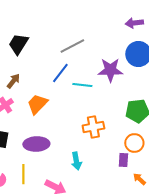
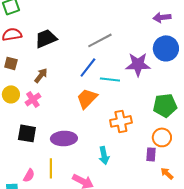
black trapezoid: (18, 44) -> (46, 38), turned 35
orange trapezoid: (37, 104) -> (87, 98), moved

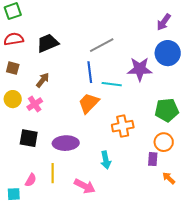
purple arrow: (162, 17) -> (164, 22), turned -48
blue line: (88, 67) -> (90, 72), turned -45

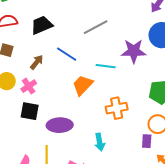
blue line: (90, 72) -> (67, 54), moved, turned -50
black square: (29, 138) -> (30, 111), moved

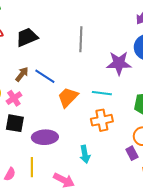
gray line: (96, 27) -> (81, 39), turned -60
blue line: (67, 54) -> (45, 76), moved
cyan line: (106, 66) -> (102, 93), moved
purple rectangle: (147, 141) -> (132, 153), turned -32

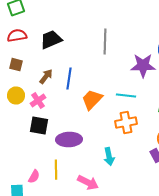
blue line: (45, 76) -> (69, 78), turned 65

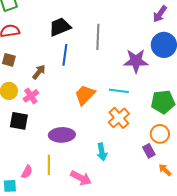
black trapezoid: (51, 40) -> (60, 27), moved
blue line: (69, 78) -> (65, 55), moved
orange cross: (126, 122) -> (119, 118), turned -30
black square: (39, 126) -> (19, 121), moved

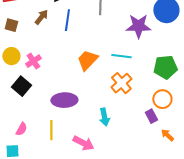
brown arrow: (39, 72) -> (41, 17), moved
black square: (19, 121) -> (21, 86), turned 30
pink semicircle: (27, 172) -> (21, 129), moved

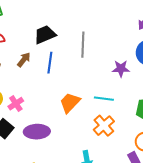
purple star: (138, 26) -> (121, 69), size x0.7
purple ellipse: (64, 100) -> (37, 132), moved

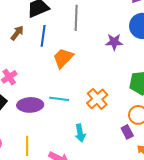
cyan line: (104, 99) -> (59, 99), moved
orange trapezoid: (70, 103) -> (63, 58), moved

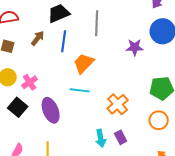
cyan line: (59, 99) -> (80, 90), moved
purple ellipse: (30, 105) -> (51, 110), turned 70
purple rectangle: (127, 132) -> (121, 137), moved

